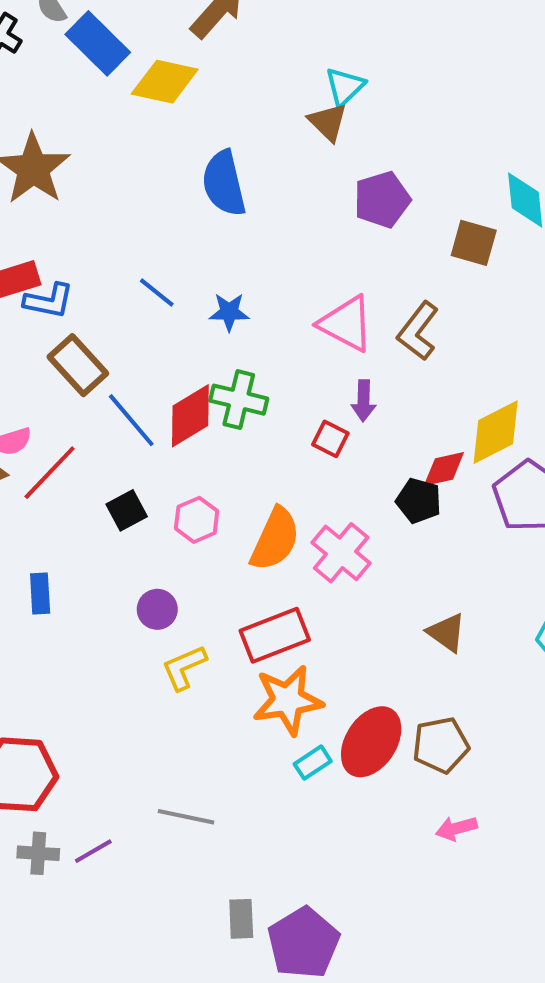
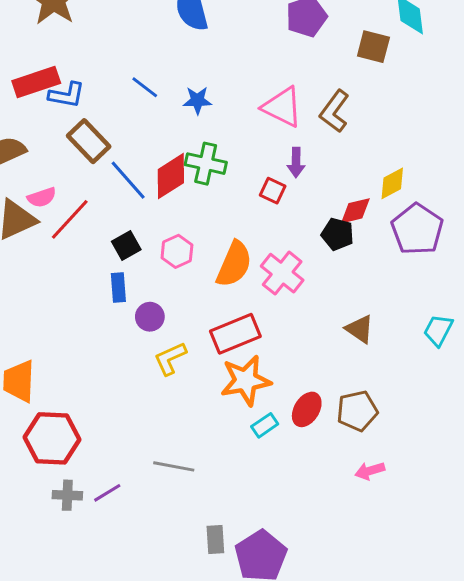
yellow diamond: (496, 432) -> (392, 183), size x0.7
blue rectangle: (40, 594) -> (118, 288), moved
red ellipse: (371, 742) -> (307, 409), size x0.7

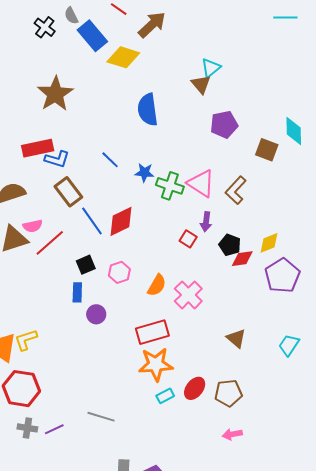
green cross: (206, 164) -> (170, 186), moved
black pentagon: (338, 234) -> (230, 245), moved
orange semicircle: (234, 264) -> (157, 285), size x0.7
yellow L-shape: (170, 358) -> (26, 340), moved

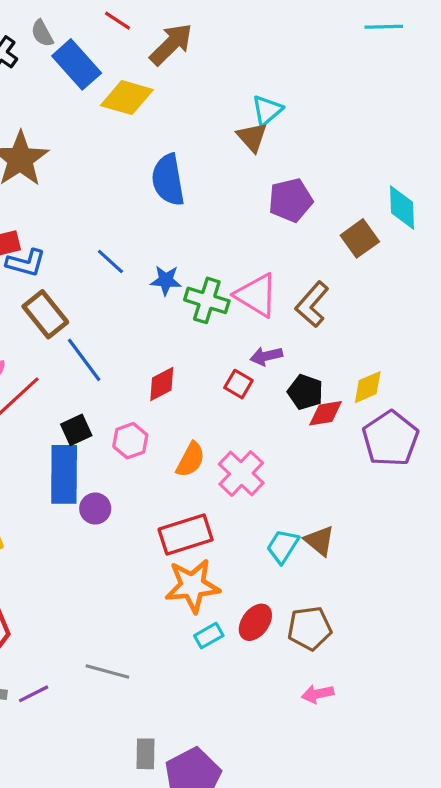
brown square: (267, 150) -> (360, 238), turned 35
red diamond: (121, 221) -> (162, 384), moved, size x0.7
purple arrow: (206, 222) -> (266, 356), turned 72
blue rectangle: (77, 292) -> (64, 474), size x1.8
cyan trapezoid: (289, 345) -> (283, 546), moved

